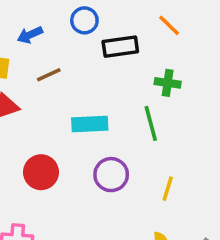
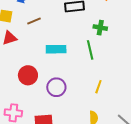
purple circle: (111, 175) -> (56, 87), moved

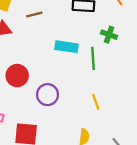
cyan rectangle: (56, 49) -> (66, 47), moved
yellow line: (98, 87) -> (96, 102), turned -48

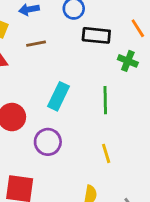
green cross: (109, 35) -> (128, 61), moved
cyan rectangle: (66, 47) -> (59, 96), moved, turned -75

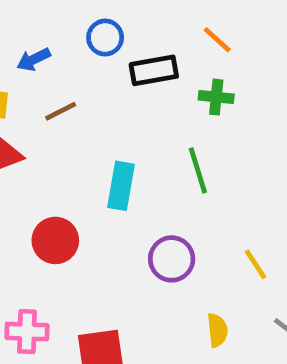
purple circle: (48, 142) -> (172, 259), moved
yellow line: (106, 153) -> (255, 264), moved

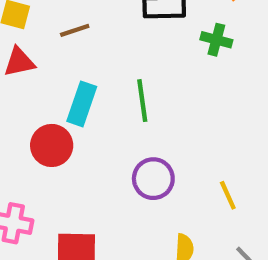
green line: (198, 170) -> (142, 101), moved
cyan rectangle: (121, 186) -> (82, 104), moved

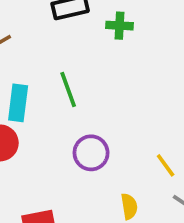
yellow line: (228, 195) -> (166, 165), moved

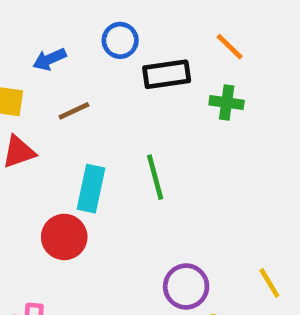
purple circle: (91, 153) -> (186, 287), moved

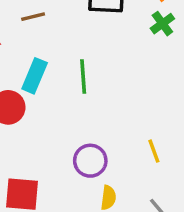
green cross: (227, 103) -> (162, 24), moved, turned 35
yellow line: (269, 283) -> (154, 151), moved

